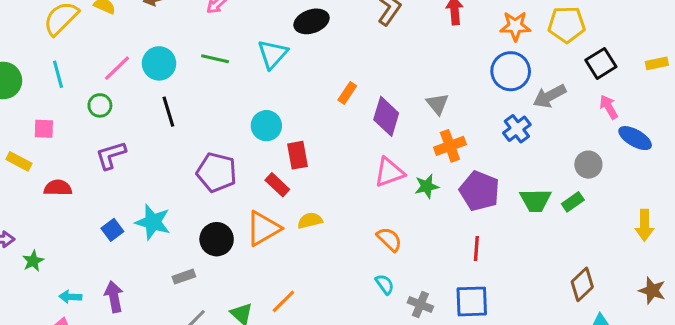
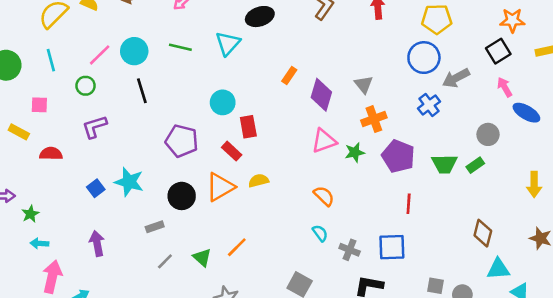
yellow pentagon: (567, 25) -> (437, 19), moved
orange star: (515, 26) -> (512, 20), moved
red line: (476, 249) -> (409, 204), moved
brown diamond: (582, 284) -> (483, 233), turned -32
cyan arrow: (70, 297) -> (39, 243), moved

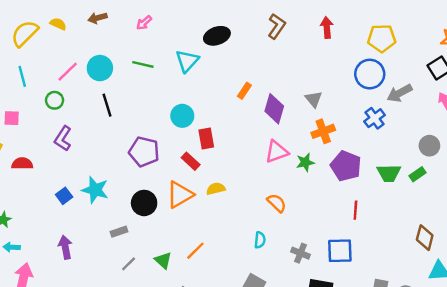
purple L-shape: (94, 127) -> (63, 139), turned -40
cyan semicircle: (320, 233) -> (260, 240), moved, turned 42

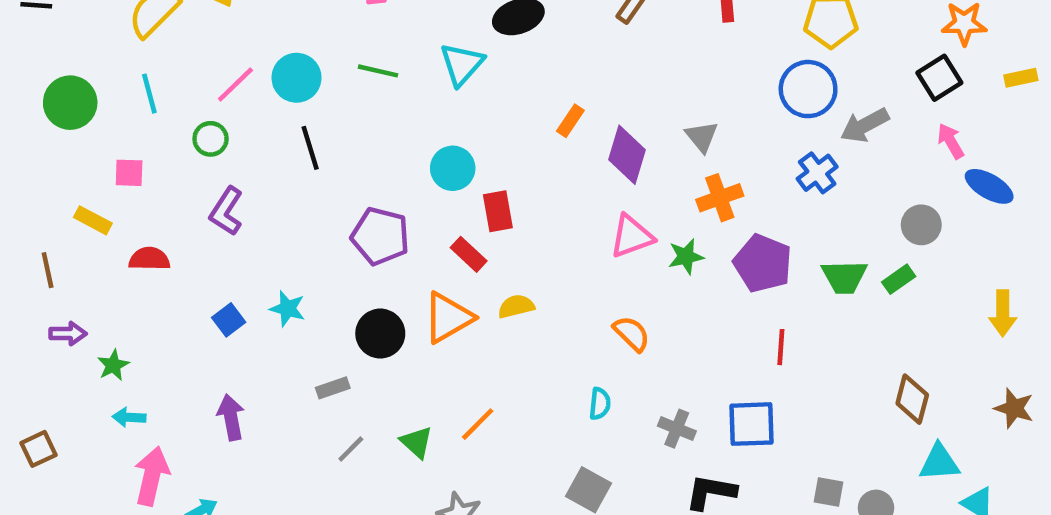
cyan star: (95, 190) -> (287, 309), size x0.7

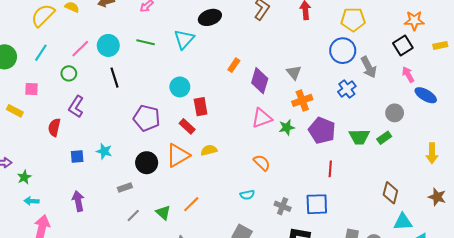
cyan line: (149, 94) -> (41, 53), turned 48
gray arrow: (865, 125) -> (369, 67), turned -90
red semicircle: (149, 259) -> (54, 127), moved, turned -78
blue square: (229, 320) -> (77, 156), turned 32
cyan semicircle: (600, 404) -> (247, 195), turned 72

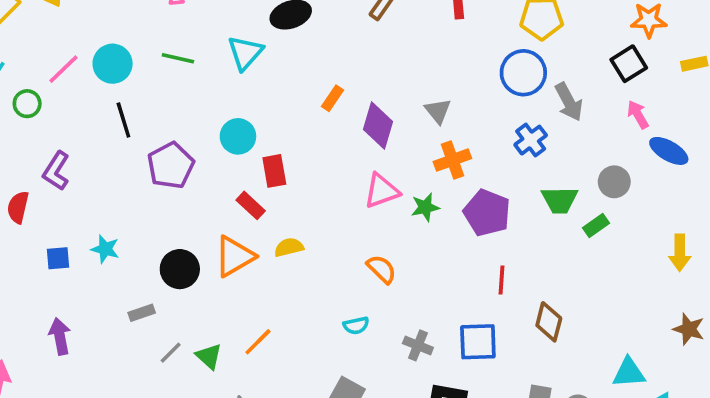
green circle: (69, 73) -> (27, 104), moved
purple pentagon: (147, 118) -> (171, 165), moved, turned 30
green trapezoid: (359, 137) -> (560, 200), moved
brown diamond: (390, 193) -> (549, 322), moved
gray line: (133, 216) -> (171, 353), moved

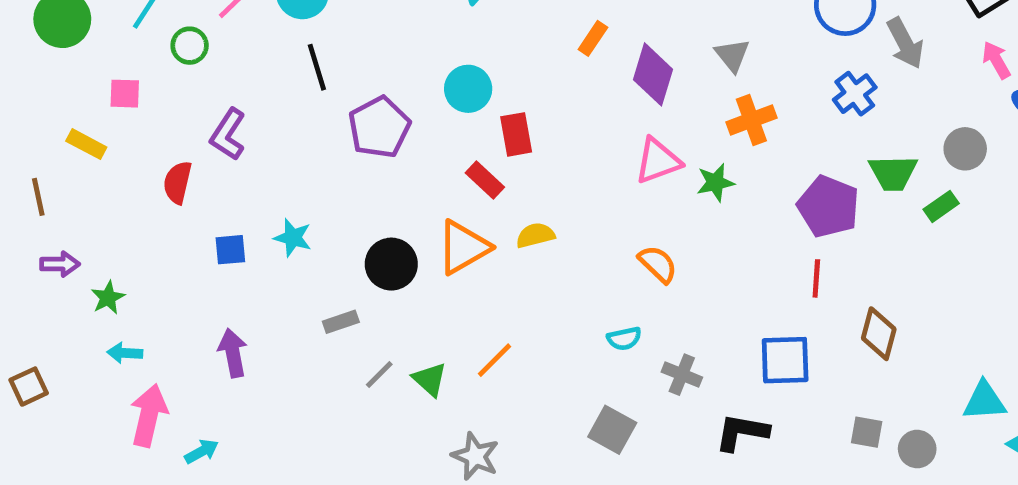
purple pentagon: (487, 213) -> (828, 206), moved
gray cross: (418, 345) -> (682, 375), moved

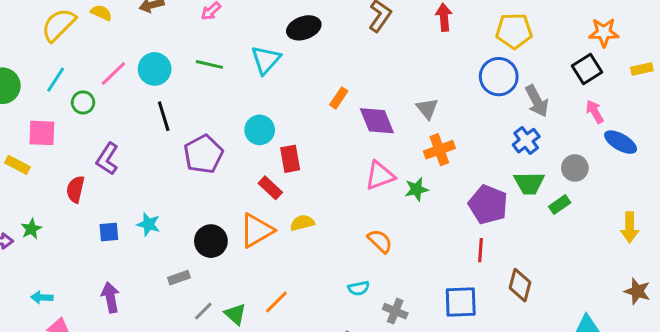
purple diamond: (653, 74) -> (377, 121), turned -39
pink square: (125, 94) -> (42, 133), size x1.4
blue cross: (855, 94) -> (526, 141), moved
green star: (108, 298) -> (31, 229), moved

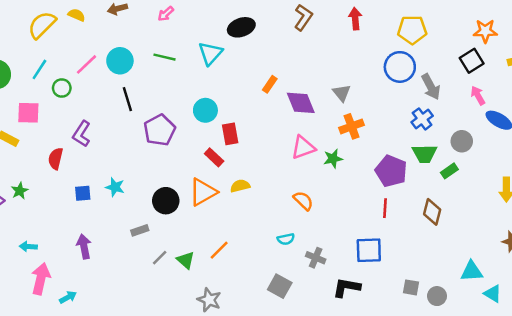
brown diamond: (520, 285) -> (432, 212), moved

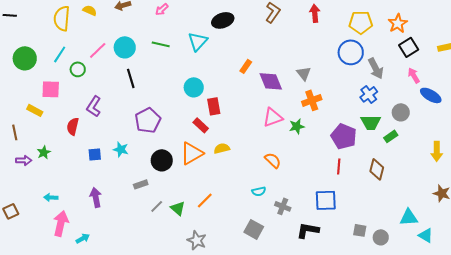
yellow semicircle: (42, 25) -> (62, 18), turned -40
orange star: (485, 31) -> (398, 23), moved, turned -30
purple pentagon: (160, 130) -> (148, 120), moved

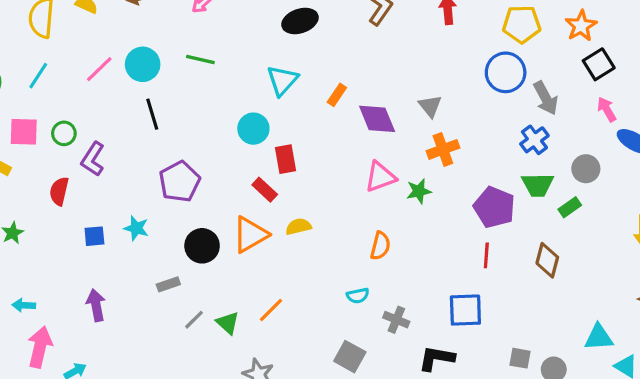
cyan triangle: (198, 41) -> (282, 80), moved
green circle: (78, 69) -> (64, 133), moved
orange semicircle: (273, 160) -> (380, 246), turned 60

